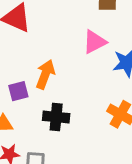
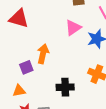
black cross: (56, 117) -> (65, 87), moved

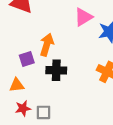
black cross: (65, 87) -> (56, 70), moved

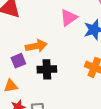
orange arrow: (47, 45) -> (36, 46), turned 66

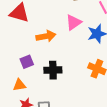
orange arrow: (36, 46) -> (46, 36), moved

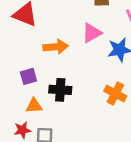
orange triangle: (19, 85) -> (34, 106), moved

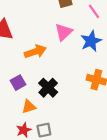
black cross: (60, 90) -> (48, 88), turned -36

